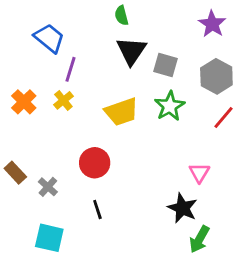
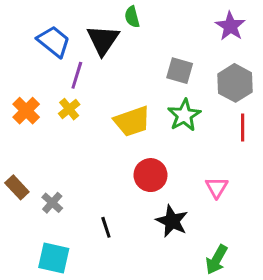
black triangle: (131, 51) -> (103, 40), moved
red line: (223, 117) -> (243, 127), turned -40
red circle: (95, 163) -> (150, 175), moved
black star: (182, 208) -> (172, 221), moved

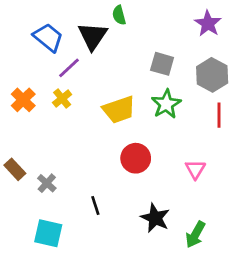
purple line: (77, 75) -> (69, 68), turned 30
black star: (172, 221) -> (155, 218), moved

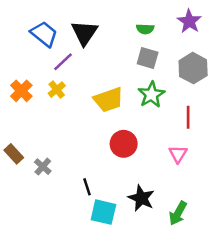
green semicircle: (119, 15) -> (145, 29), moved, turned -72
red line: (219, 115) -> (188, 117), moved
cyan square: (48, 233) -> (103, 212), moved

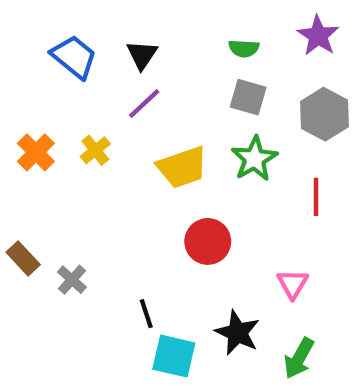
black triangle: (84, 33) -> (142, 55), size x0.7
purple line: (63, 62) -> (144, 104), moved
pink triangle: (178, 154) -> (293, 284), moved

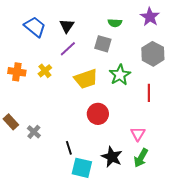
gray square: (248, 97) -> (103, 44), moved
orange cross: (36, 152) -> (17, 72), turned -36
green arrow: (299, 358) -> (141, 158), moved

